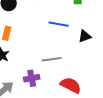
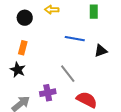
gray line: (52, 59) -> (68, 74), turned 60

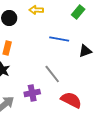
green rectangle: (94, 12) -> (78, 12), turned 40

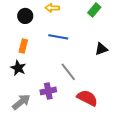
blue line: (59, 39) -> (58, 37), moved

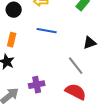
gray line: (68, 72) -> (76, 66), moved

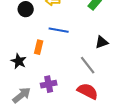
orange rectangle: (12, 40) -> (39, 47), moved

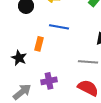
gray line: (88, 65) -> (88, 62), turned -48

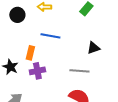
purple cross: (49, 81) -> (37, 71), moved

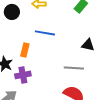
black triangle: (93, 48) -> (88, 45), turned 32
purple cross: (37, 71) -> (23, 75), moved

